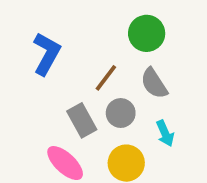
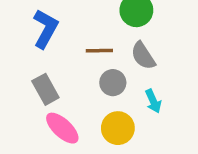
brown line: (106, 78) -> (99, 51), turned 52
gray rectangle: (82, 120) -> (45, 89), moved

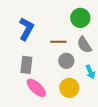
gray rectangle: (45, 89) -> (26, 65), turned 36

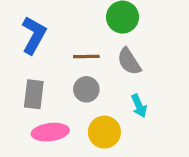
gray circle: (66, 61) -> (86, 89), moved
pink ellipse: (36, 88) -> (50, 132), turned -50

